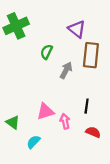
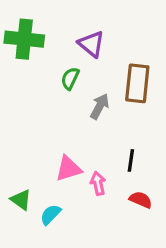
green cross: (16, 26) -> (24, 39), turned 30
purple triangle: (77, 29) -> (91, 44), moved
green triangle: (13, 122) -> (21, 200), moved

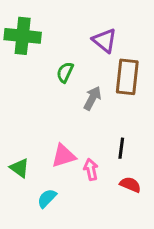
purple triangle: (91, 44) -> (105, 40), moved
green triangle: (21, 200) -> (20, 168), moved

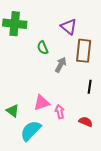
green semicircle: (65, 72) -> (43, 48), turned -48
black line: (121, 148) -> (90, 87), moved
cyan semicircle: (47, 198) -> (31, 131), size x1.6

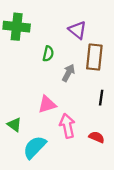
green semicircle: (43, 48) -> (48, 54), turned -144
pink triangle: (42, 103) -> (47, 104), moved
pink arrow: (60, 112) -> (67, 126), size x1.5

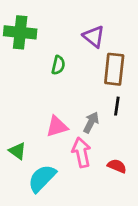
gray arrow: (68, 73) -> (91, 122), moved
black line: (101, 98) -> (117, 106), moved

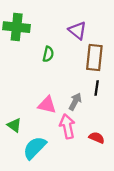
pink triangle: (57, 126) -> (47, 105), turned 30

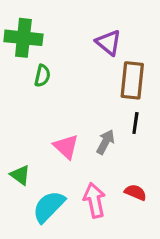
green semicircle: (48, 54) -> (42, 76), moved
pink triangle: (47, 105) -> (66, 147), turned 30
pink arrow: (67, 126) -> (94, 200), moved

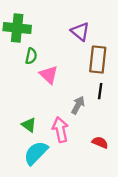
pink triangle: (66, 147) -> (49, 75), moved
green triangle: (20, 175) -> (29, 125), moved
pink arrow: (94, 200) -> (60, 130), moved

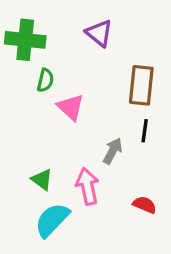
purple triangle: (80, 32) -> (99, 33), moved

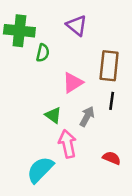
green semicircle: (45, 80) -> (43, 53), moved
pink triangle: (71, 107) -> (73, 83), moved, turned 45
green triangle: (42, 180) -> (53, 115), moved

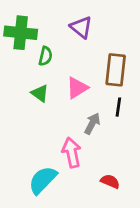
green triangle: (53, 115) -> (40, 93), moved
red semicircle: (112, 158) -> (110, 181), moved

